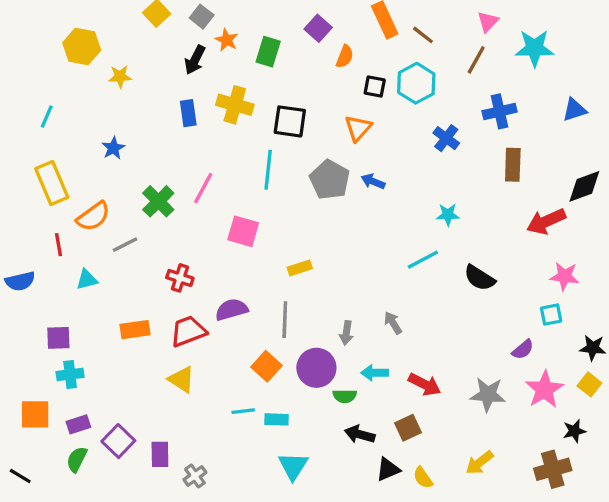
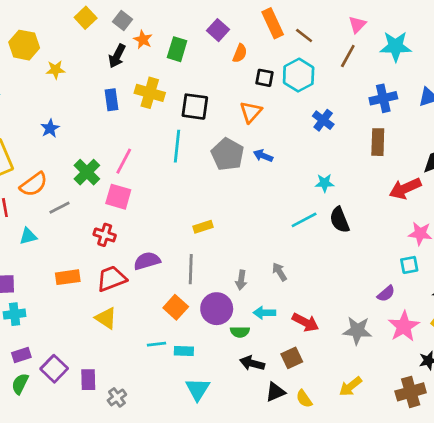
blue cross: (500, 111) -> (383, 98), moved
pink square: (243, 231) -> (118, 197), moved
black semicircle: (480, 278) -> (340, 220), moved, turned 36

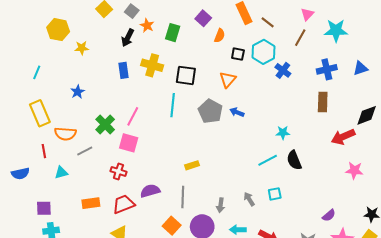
blue cross: (323, 120) -> (283, 70), moved
orange semicircle: (34, 184) -> (65, 134), turned 40
cyan square: (409, 265) -> (275, 194), moved

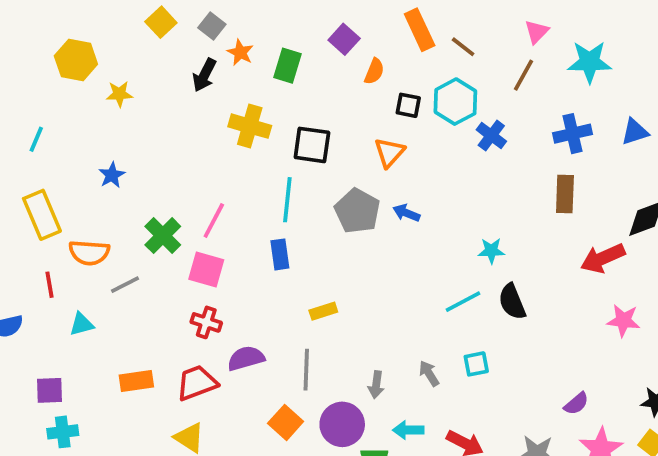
blue rectangle: (124, 70) -> (280, 254), moved
red cross: (118, 171) -> (206, 322), moved

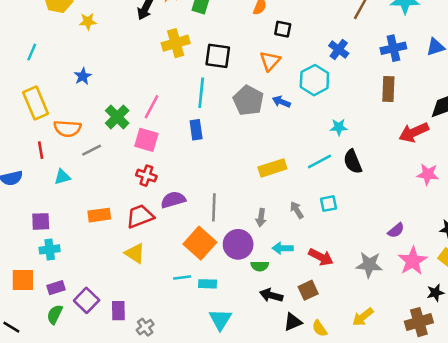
cyan hexagon: (455, 102) -> (314, 80), moved
yellow cross: (250, 126) -> (176, 43), turned -32
yellow rectangle: (323, 311) -> (272, 168), moved, size x1.5
orange square: (286, 422) -> (200, 243), size x1.4

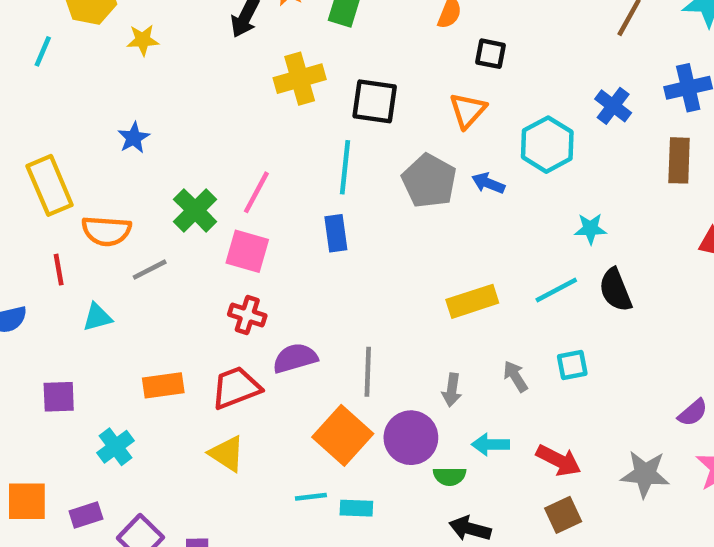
blue cross: (339, 49) -> (613, 106), moved
cyan line: (32, 52) -> (43, 51), moved
cyan cross: (50, 249) -> (116, 447), moved, turned -30
brown square: (308, 290) -> (563, 515), moved

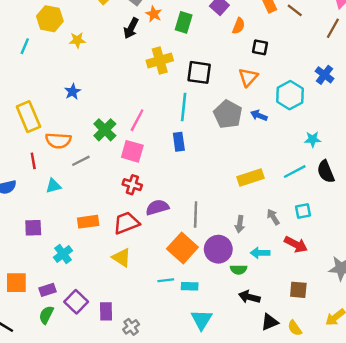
red arrow: (559, 460) -> (296, 244), moved
brown square: (563, 515) -> (298, 290), turned 30

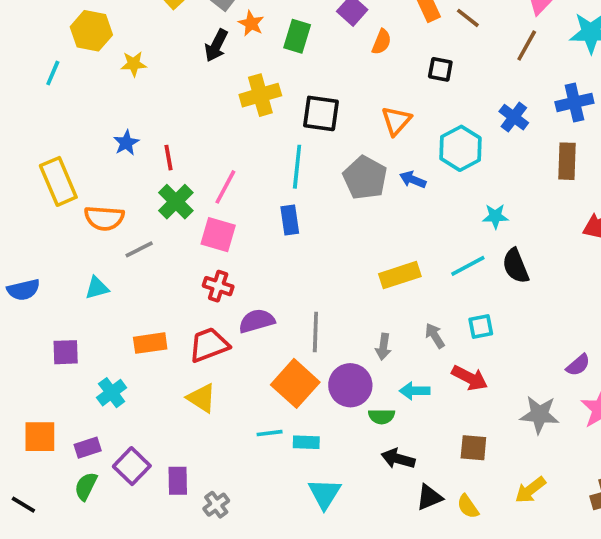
black square: (260, 47) -> (440, 69), moved
red line: (33, 161) -> (169, 158), moved

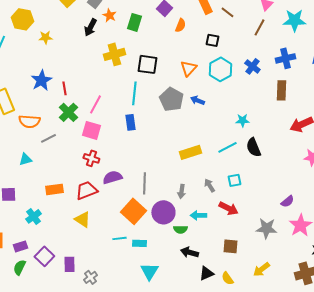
blue star: (126, 143) -> (41, 80), size x1.5
cyan hexagon: (461, 148) -> (220, 69), moved

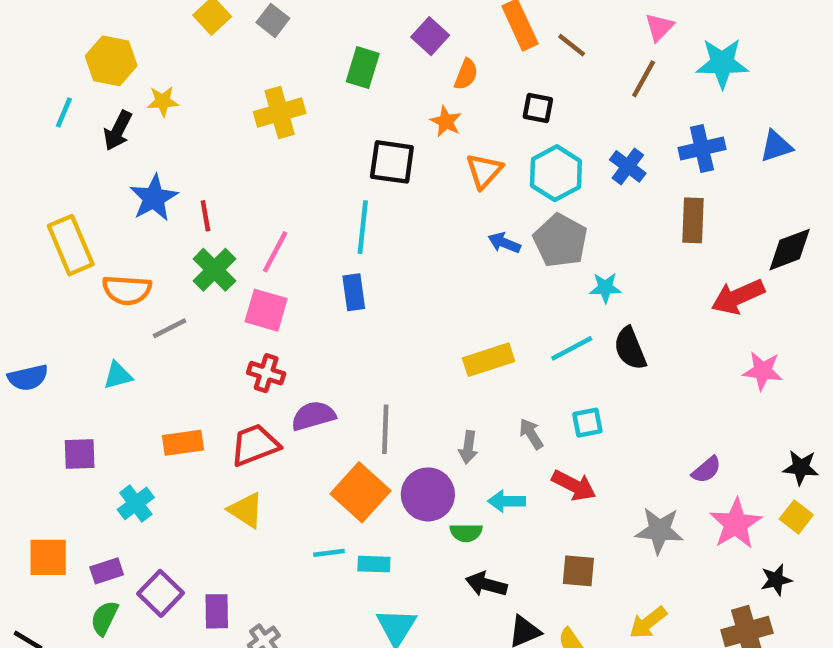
orange star: (109, 15) -> (446, 122), moved
black arrow: (90, 27) -> (118, 131), moved
yellow cross: (114, 54) -> (280, 113), moved
gray pentagon: (171, 99) -> (560, 241), moved

